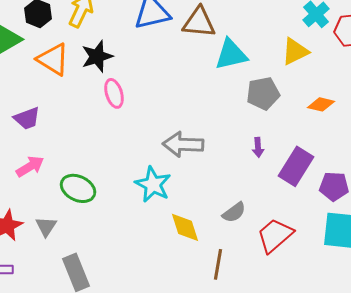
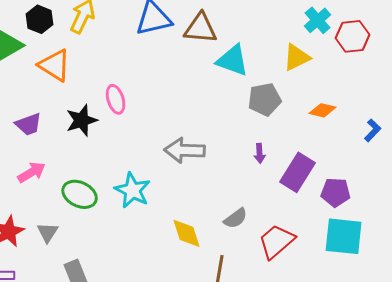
cyan triangle: (231, 54) -> (233, 60), turned 33
black star: (97, 56) -> (82, 120), moved
cyan star: (153, 184) -> (133, 190), moved

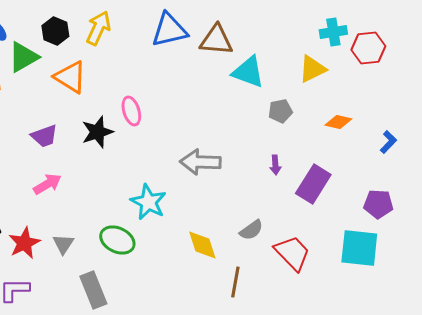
cyan cross: (318, 20) -> (333, 32), turned 32
gray pentagon: (265, 99) -> (280, 111), size x0.7
purple pentagon: (336, 192) -> (378, 204), moved
green ellipse: (80, 194) -> (117, 240), moved
red trapezoid: (277, 241) -> (292, 253), turned 87

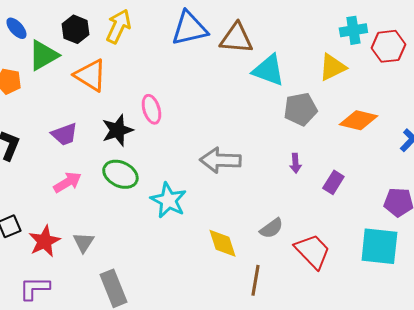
gray pentagon: (280, 111) -> (300, 109), size x1.4
orange diamond: (338, 122) -> (358, 120), size x1.4
purple rectangle: (313, 184) -> (333, 182), size x0.6
green ellipse: (117, 240) -> (120, 174), moved

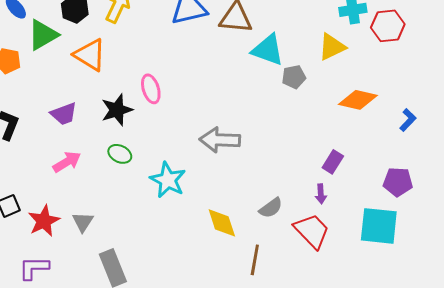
gray pentagon: (300, 109) -> (294, 77), moved, size x0.7
purple arrow: (295, 163) -> (321, 194), moved
green ellipse: (120, 174) -> (120, 154), size x0.7

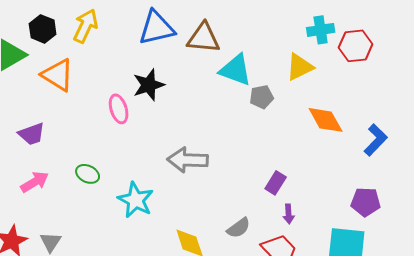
orange diamond: (358, 100) -> (326, 120), turned 48
black star: (117, 110) -> (149, 85), moved
blue L-shape: (408, 120) -> (376, 140), size x1.4
purple rectangle: (333, 162) -> (276, 183), moved

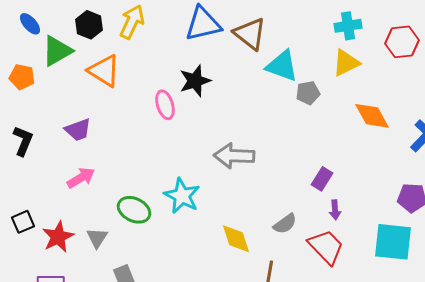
cyan cross: (321, 30) -> (348, 26), moved
brown triangle: (204, 38) -> (250, 34), turned 33
green ellipse: (88, 174) -> (134, 210), moved, size x1.4

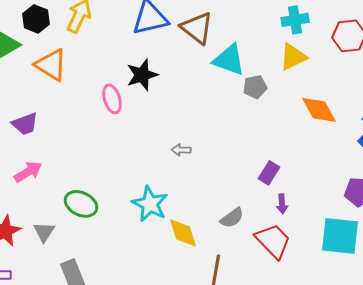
gray arrow: (234, 156) -> (181, 150), size x0.5
cyan star: (182, 196) -> (150, 204), moved

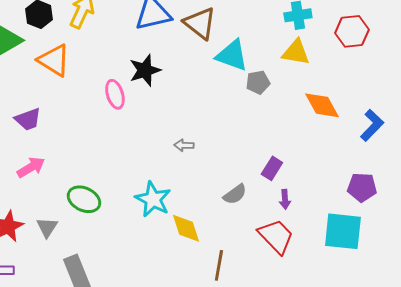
yellow triangle: (293, 57) -> (296, 52), turned 36
gray semicircle: (232, 218) -> (235, 194), moved

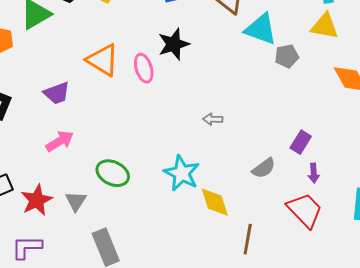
orange triangle: (54, 60) -> (103, 60), moved

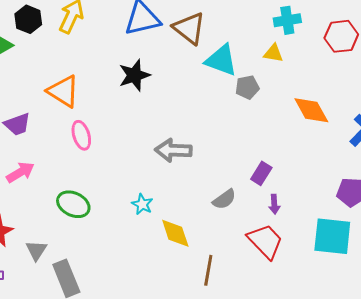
yellow triangle: (325, 26) -> (273, 53), moved, size x0.7
pink ellipse: (144, 68) -> (81, 135), moved
gray arrow: (213, 119) -> (173, 150), size x1.8
cyan star: (182, 173) -> (142, 204), size x0.6
gray triangle: (76, 201) -> (36, 250), moved

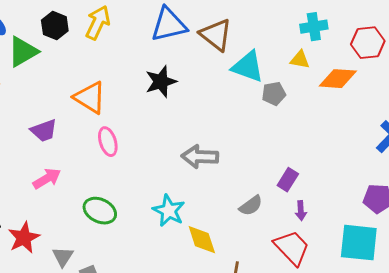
orange diamond: (311, 110) -> (338, 79), moved, turned -57
cyan star: (142, 204) -> (169, 211), size x1.5

